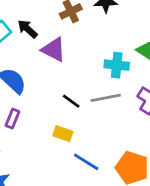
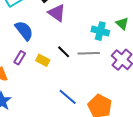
yellow rectangle: (63, 134) -> (43, 60), moved

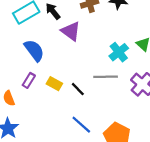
cyan cross: (100, 31) -> (119, 52), turned 36
black line: (64, 52) -> (78, 89), moved

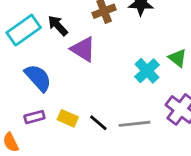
gray line: (106, 77) -> (135, 124), moved
purple rectangle: (29, 80) -> (34, 117), turned 48

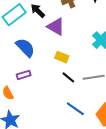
yellow rectangle: (68, 118) -> (62, 57), moved

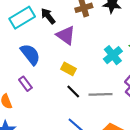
purple rectangle: (24, 75) -> (25, 84), turned 64

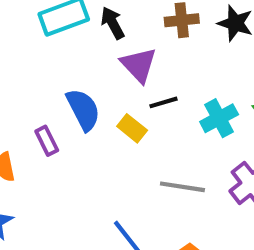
blue semicircle: (30, 54) -> (83, 110), moved
black line: (73, 92) -> (164, 102), moved, turned -72

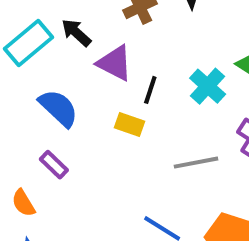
black line: (164, 102) -> (150, 90), turned -36
blue semicircle: (83, 110) -> (58, 108), moved

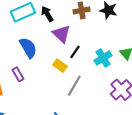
gray line: (196, 163) -> (74, 86), moved, turned -65

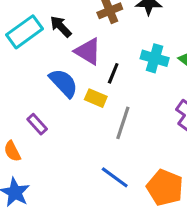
blue semicircle: (28, 48) -> (64, 83), moved
cyan cross: (103, 58) -> (155, 58), moved, turned -30

